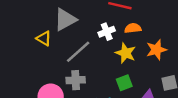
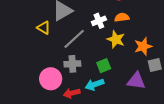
orange star: (156, 50) -> (143, 46), moved
green square: (124, 83) -> (104, 66), moved

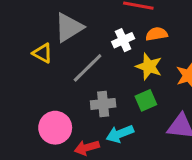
gray cross: (72, 64) -> (103, 104), moved
green square: (104, 66) -> (146, 100), moved

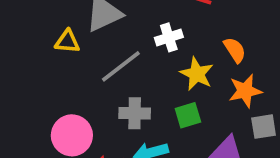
orange semicircle: (157, 34) -> (235, 50), moved, turned 60
yellow triangle: (42, 53) -> (67, 41), turned -30

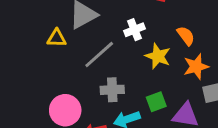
green square: (188, 115) -> (156, 102), moved

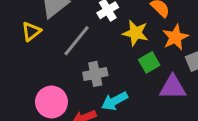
yellow triangle: (57, 38) -> (31, 31), turned -30
green square: (156, 102) -> (149, 62), moved

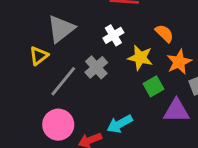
gray line: (76, 41) -> (63, 81), moved
gray cross: (95, 74) -> (96, 67), moved, turned -30

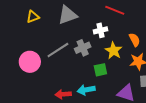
yellow triangle: (39, 56) -> (33, 17), moved
green square: (154, 86) -> (100, 70), moved
pink circle: (58, 125) -> (30, 62), moved

